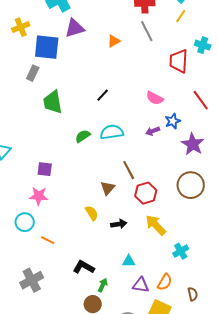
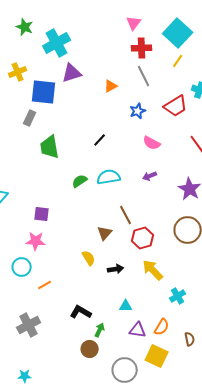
red trapezoid: (179, 61) -> (176, 106), turned -125
blue star: (173, 121) -> (138, 111), moved
orange line: (48, 240) -> (45, 285), turned -56

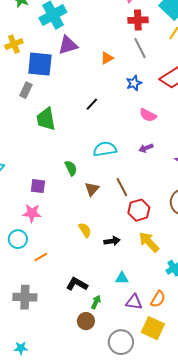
black line: (100, 140) -> (92, 104), moved
green semicircle: (80, 181) -> (71, 168), moved, turned 98
brown triangle: (105, 233) -> (92, 189), moved
gray cross: (29, 325) -> (25, 297), turned 30

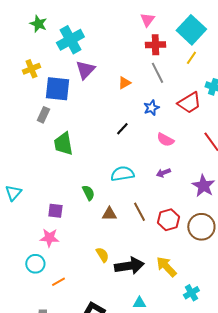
purple triangle: (68, 45) -> (85, 70), turned -30
black line: (92, 104) -> (122, 129), moved
brown triangle: (92, 189) -> (109, 214), turned 49
red hexagon: (139, 210) -> (168, 220), moved
black arrow: (112, 241) -> (129, 266), size x1.8

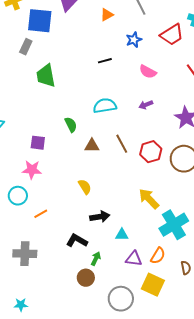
black line: (122, 129) -> (105, 61), turned 32
black arrow: (129, 266) -> (100, 217), moved, size x0.7
cyan cross: (191, 293) -> (174, 225), size x1.8

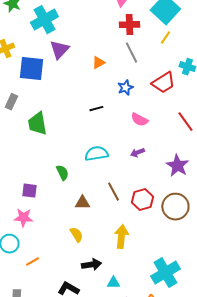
gray rectangle: (26, 47) -> (11, 102), moved
brown triangle: (92, 146) -> (82, 203), moved
yellow arrow: (149, 199) -> (121, 237), moved, turned 50

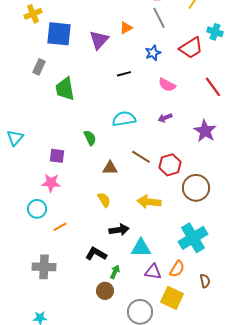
purple triangle: (59, 50) -> (99, 40), moved
brown line: (113, 192) -> (141, 157), turned -30
brown circle: (175, 207) -> (196, 188), moved
yellow arrow: (121, 237) -> (149, 202), turned -90
cyan triangle: (113, 283) -> (141, 248), size x1.5

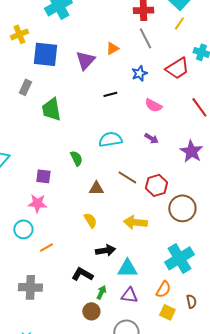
purple arrow: (165, 118) -> (151, 138), turned -128
purple triangle: (153, 272) -> (129, 295), moved
yellow square: (172, 298) -> (167, 312), moved, size x0.7

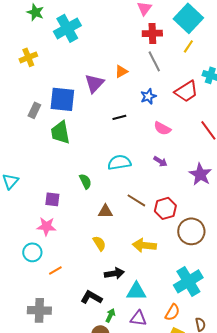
blue square: (45, 54) -> (62, 99), moved

